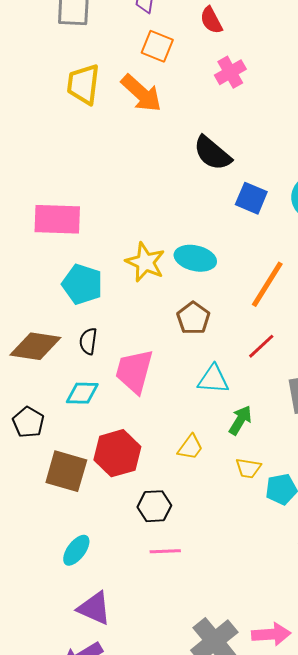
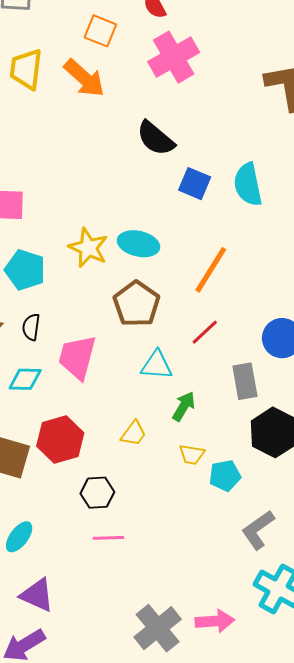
pink cross: (230, 72) -> (174, 57), size x1.6
brown pentagon: (193, 318) -> (137, 304), size x1.4

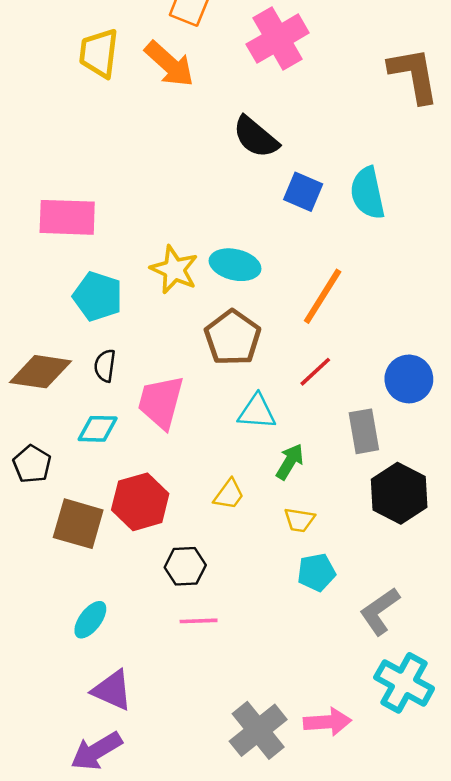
cyan pentagon: (225, 476) -> (316, 572), moved

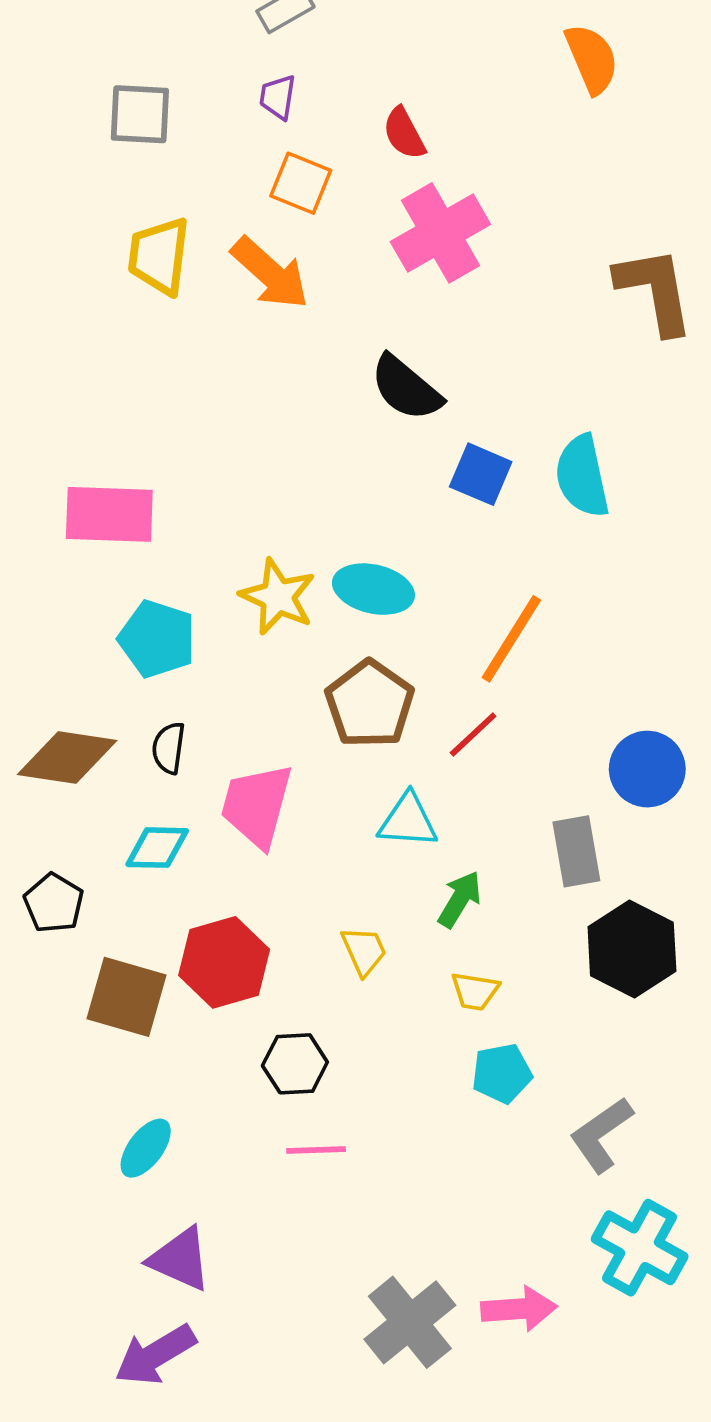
red line: (315, 372) -> (473, 735), moved
yellow trapezoid: (229, 494) -> (364, 951), turned -60

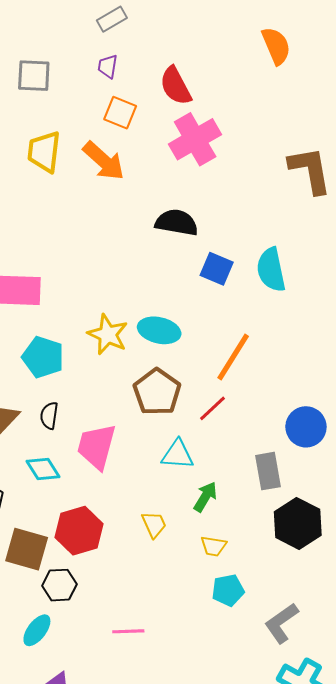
red semicircle: (404, 133) -> (176, 86), size x1.4
black semicircle: (406, 388) -> (177, 222), turned 150
cyan diamond: (157, 848) -> (43, 469), turned 56
black hexagon: (295, 1064) -> (59, 585), moved

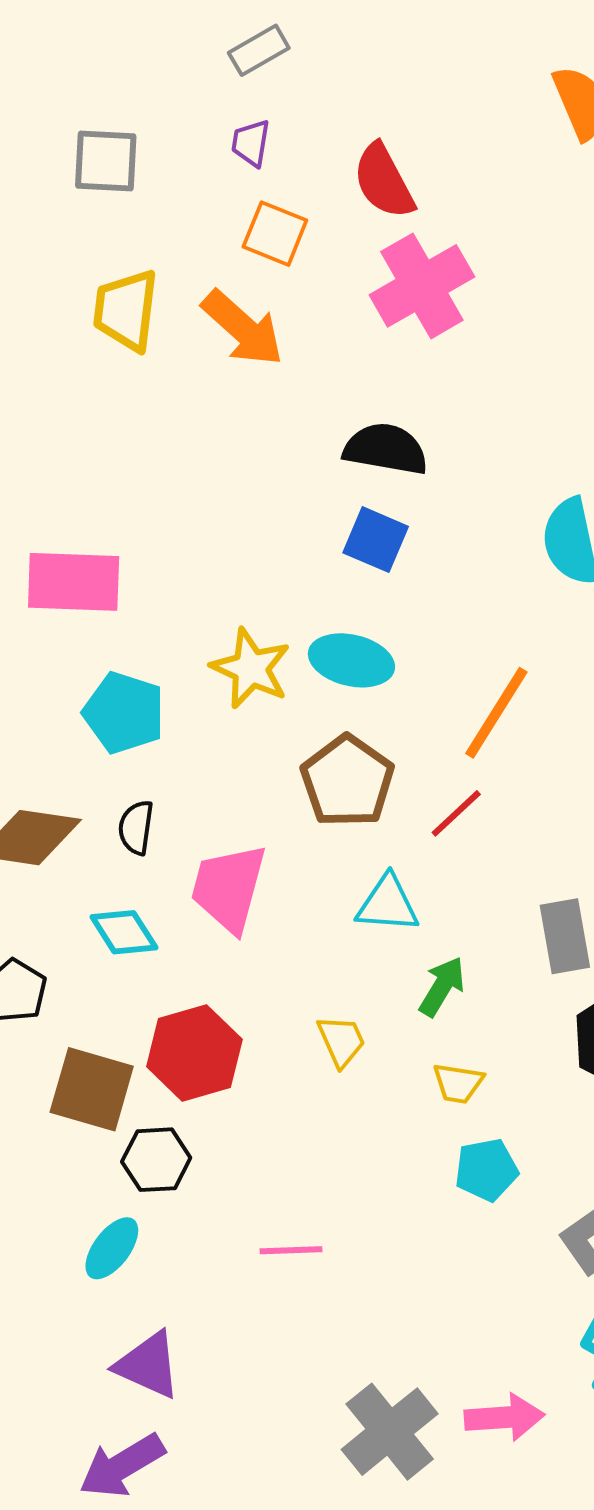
blue square: (217, 269) -> (376, 540), moved

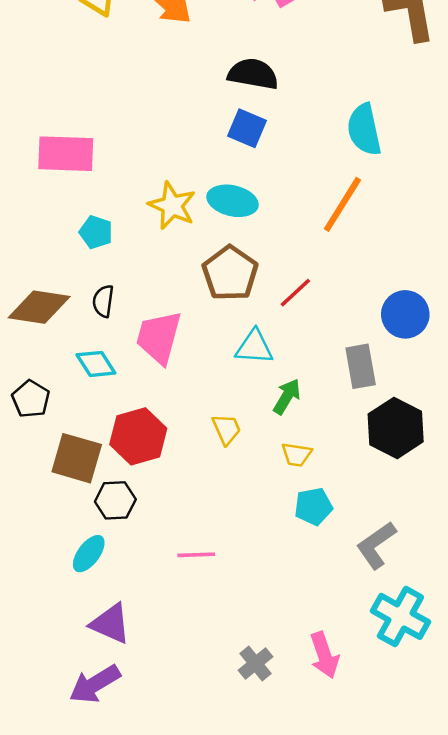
cyan pentagon: (124, 713) -> (96, 232), size x0.7
orange line: (496, 713) -> (342, 204), moved
pink arrow: (504, 1417) -> (324, 655), turned 75
gray cross: (390, 1432) -> (255, 664), size x0.6

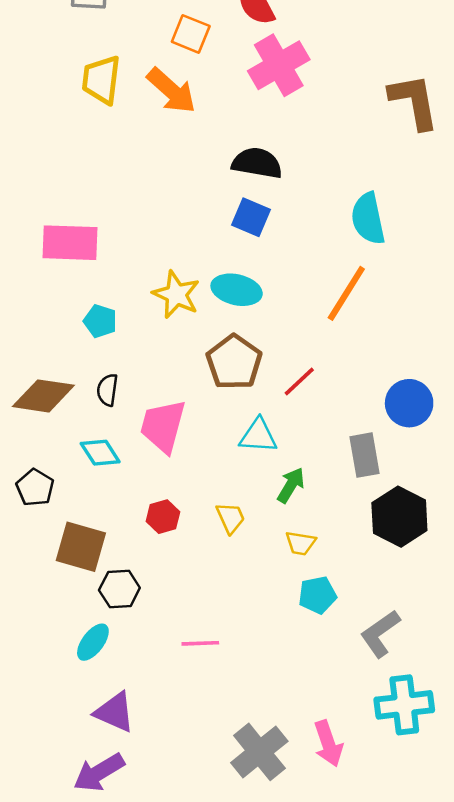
red hexagon: (138, 436) -> (163, 517), moved, size x0.6
cyan cross: (400, 616) -> (404, 705), turned -36
gray cross: (255, 664) -> (259, 752), size x1.6

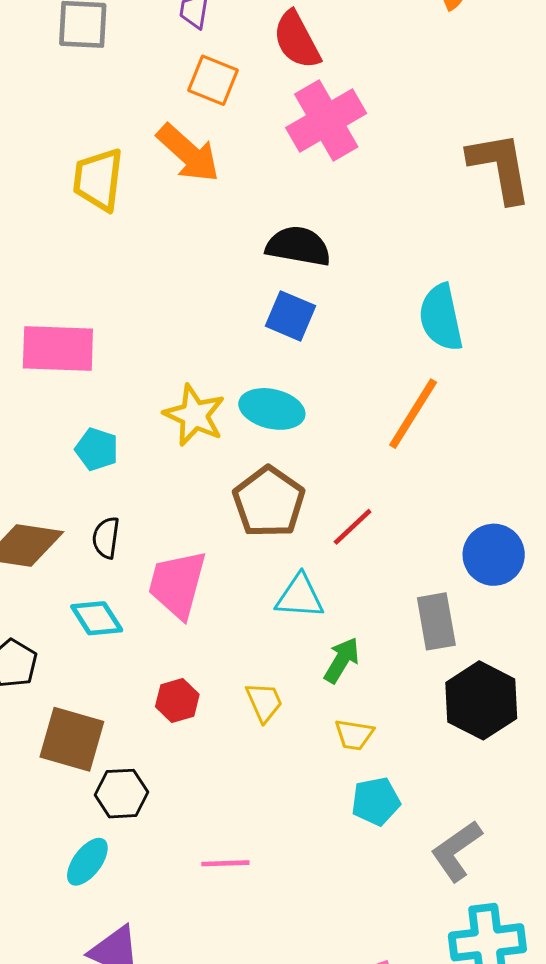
yellow trapezoid: (101, 80) -> (98, 179), moved

